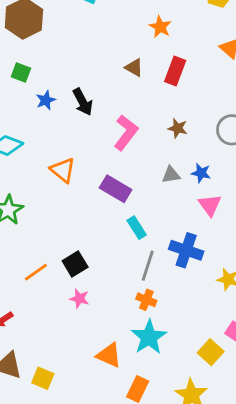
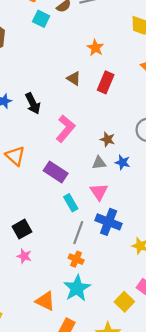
brown star: (178, 128) -> (108, 139), moved
pink triangle: (210, 205) -> (99, 192), moved

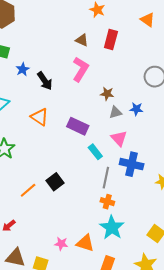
black arrow: (33, 103) -> (45, 81), moved
pink L-shape: (65, 129) -> (81, 69), moved
brown star: (108, 139) -> (107, 94), moved
pink star: (24, 256) -> (61, 244), moved

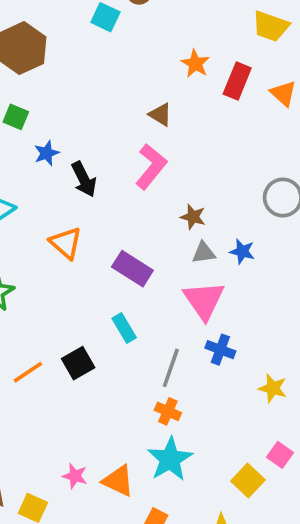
red rectangle: (111, 40) -> (237, 81), moved
pink triangle: (119, 138) -> (204, 300), size x1.4
cyan rectangle: (95, 152) -> (124, 328), moved
blue cross: (132, 164) -> (220, 350), size x0.7

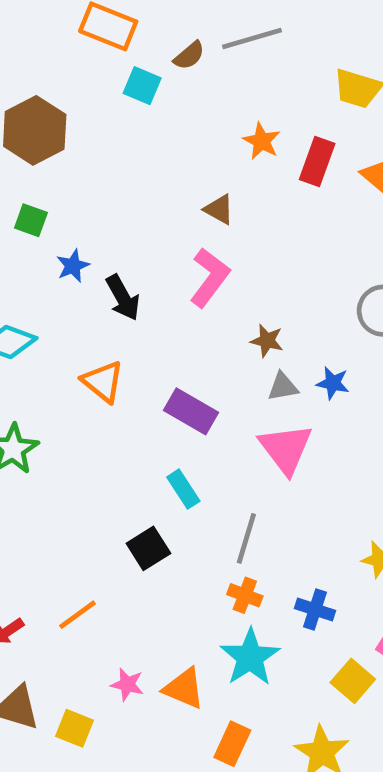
blue cross: (220, 350) -> (315, 610), moved
black square: (78, 363) -> (148, 548), moved
orange line: (28, 372) -> (78, 615), moved

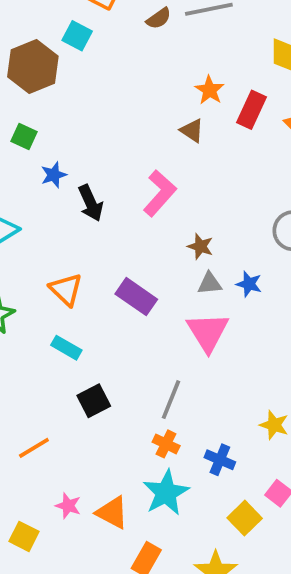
cyan square: (142, 86) -> (77, 36), moved
brown triangle: (219, 209) -> (192, 131), moved
orange triangle: (103, 382) -> (66, 289), moved
cyan rectangle: (183, 489) -> (66, 348), moved, turned -32

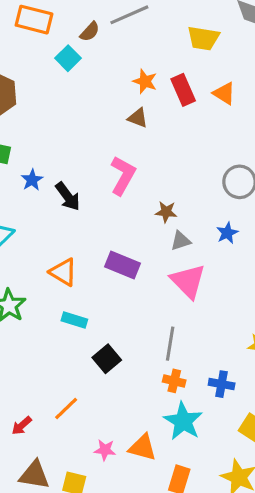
cyan square: (77, 36) -> (68, 58), moved, turned 30
red rectangle: (252, 110) -> (183, 90), turned -36
blue star: (249, 284) -> (227, 233), moved, turned -30

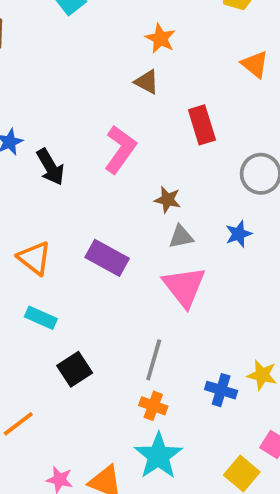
red rectangle: (183, 90) -> (202, 125), moved
blue cross: (222, 384) -> (221, 390), moved

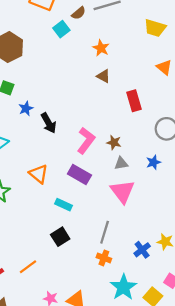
orange star: (160, 38) -> (101, 48), moved
pink L-shape: (120, 149) -> (86, 141), moved
cyan rectangle: (41, 318) -> (63, 205), moved
blue cross: (221, 390) -> (142, 250), turned 35
cyan star: (158, 456) -> (123, 287), moved

